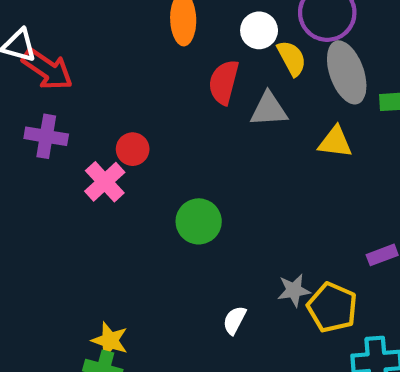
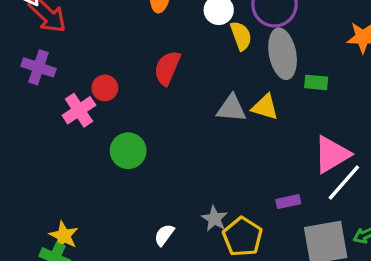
red semicircle: (224, 82) -> (167, 68), moved
gray triangle: (269, 109) -> (231, 108), moved
green circle: (199, 221) -> (128, 151), moved
gray star: (294, 290) -> (214, 219), turned 30

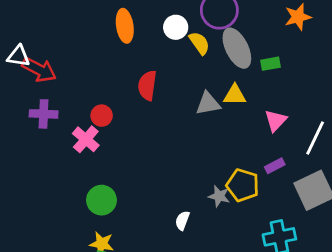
green circle: (128, 151) -> (101, 200), moved
pink triangle: (332, 154) -> (276, 121), moved, size x0.7
yellow pentagon: (243, 237) -> (243, 185), moved

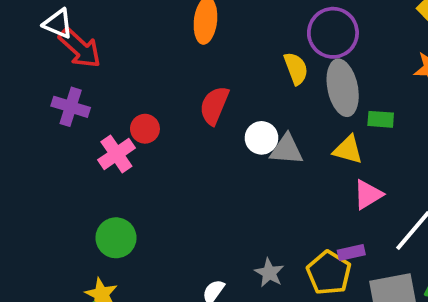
white circle: (176, 27) -> (261, 138), moved
yellow triangle: (235, 95) -> (348, 150), moved
yellow pentagon: (243, 185) -> (329, 273), moved

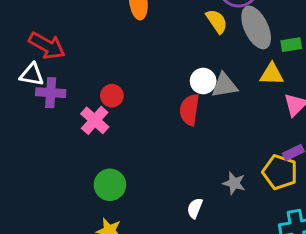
white triangle: (58, 24) -> (32, 75), moved
red semicircle: (214, 105) -> (189, 110), moved

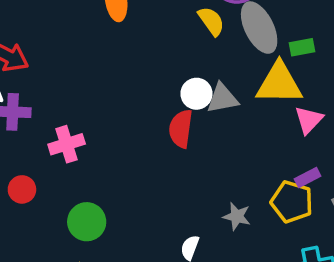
yellow triangle: (272, 74) -> (279, 83), size x1.6
red circle: (112, 96) -> (22, 189), moved
pink cross: (95, 120) -> (67, 144), turned 32

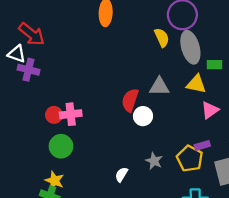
yellow triangle: (279, 83) -> (196, 84), size x0.7
white circle: (196, 94) -> (143, 116), moved
pink cross: (67, 144) -> (71, 114), moved
red circle: (22, 189) -> (54, 115), moved

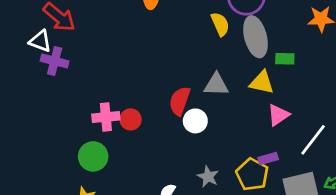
red circle: (54, 115) -> (131, 119), moved

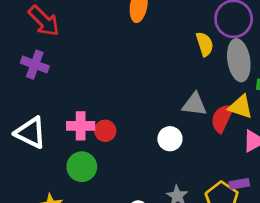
white triangle: (40, 41) -> (31, 133), moved, size x1.4
red semicircle: (180, 101) -> (222, 118), moved
green circle: (93, 156) -> (82, 167), moved

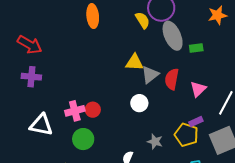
yellow semicircle: (205, 44) -> (143, 20), moved
gray triangle: (195, 104) -> (150, 75), turned -30
yellow triangle: (241, 107) -> (134, 62), moved

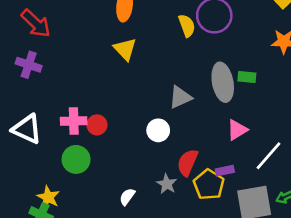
gray ellipse: (173, 36) -> (223, 82), moved
yellow triangle: (134, 62) -> (125, 49), moved, turned 30
red semicircle: (172, 79) -> (188, 163), moved

